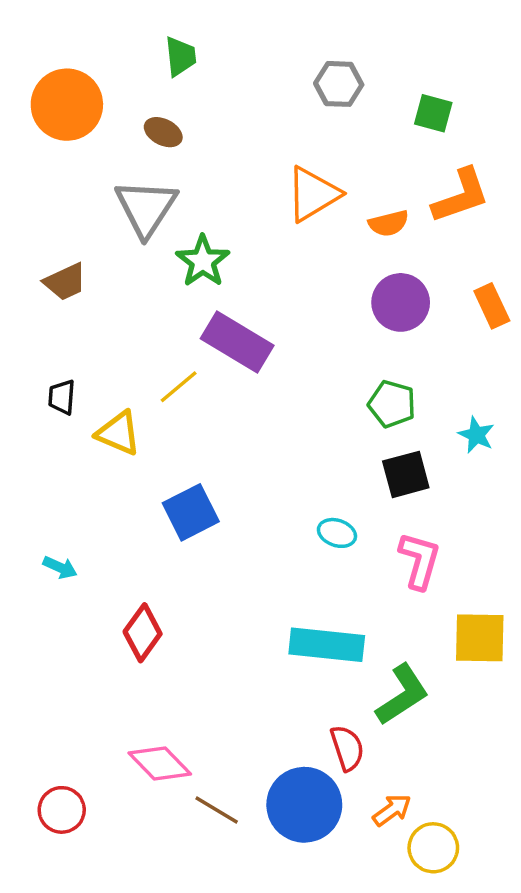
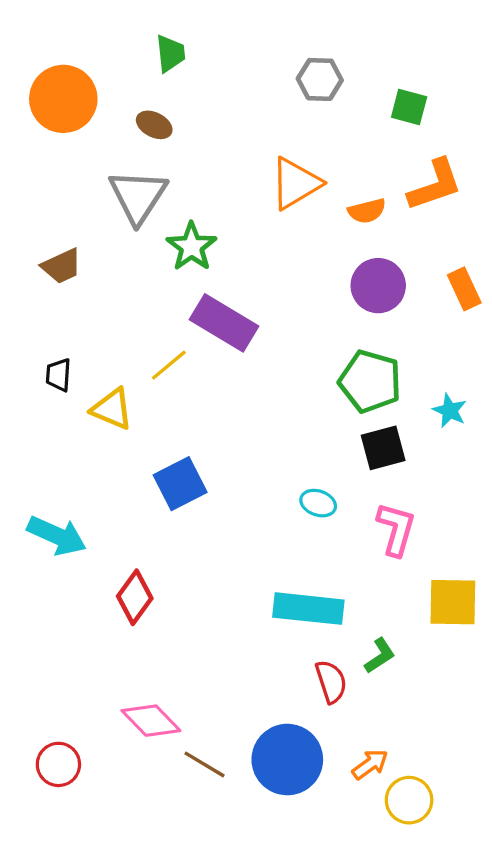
green pentagon: (392, 404) -> (370, 381), size x1.4
cyan arrow: (60, 567) -> (57, 536), size x1.8
green L-shape: (402, 695) -> (380, 656), size x0.6
red semicircle: (347, 748) -> (331, 682), moved

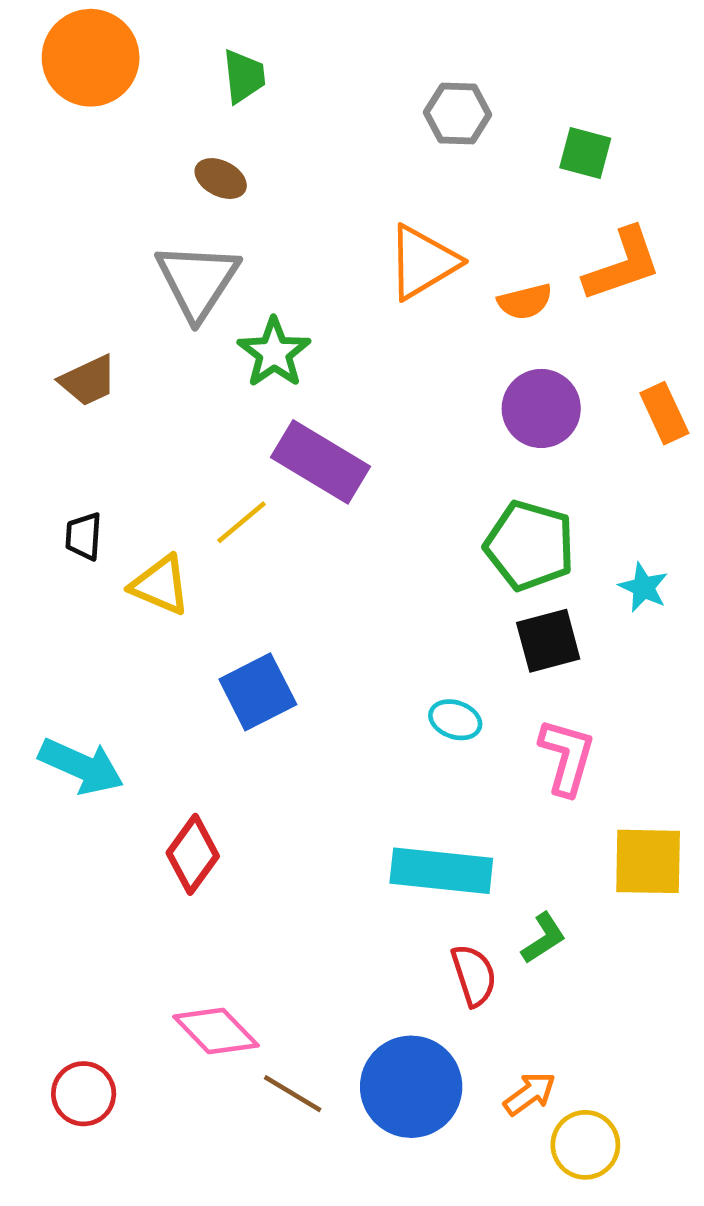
orange circle: (63, 99) -> (91, 58), moved

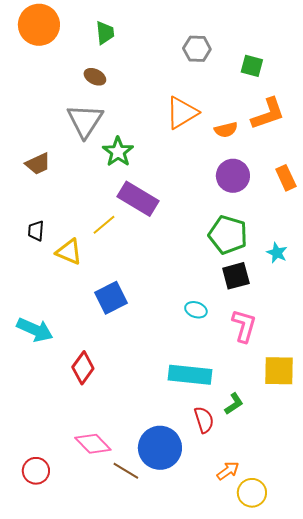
blue circle: (411, 1087) -> (160, 448), moved

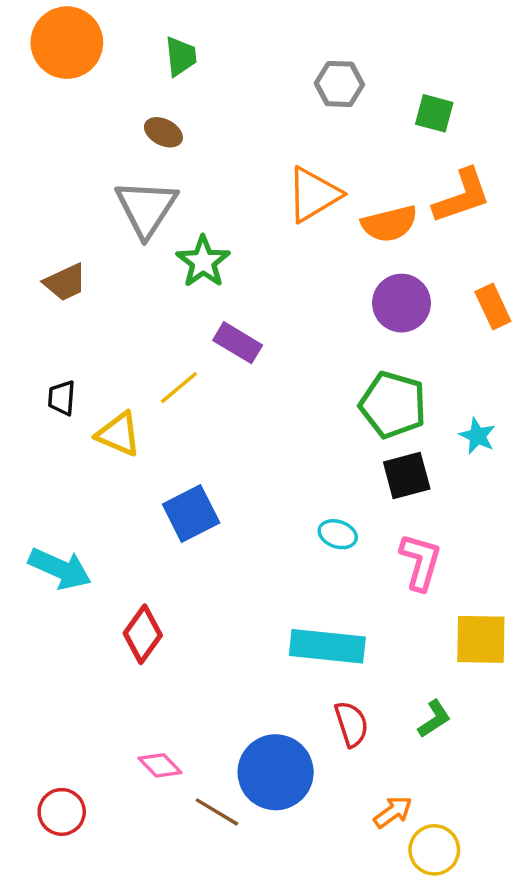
orange semicircle: (226, 130) -> (389, 224), size x1.4
purple rectangle: (138, 199) -> (238, 343), size x0.7
green L-shape: (234, 404) -> (434, 719), moved
pink diamond: (93, 444) -> (160, 765), size x0.7

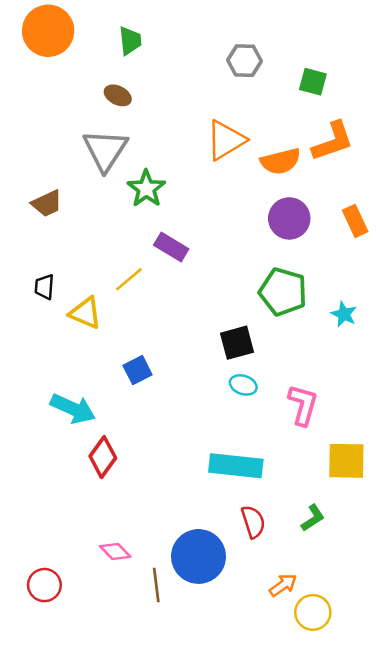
black square: (407, 476) -> (237, 343), moved
blue square: (191, 513) -> (138, 370), size x0.7
cyan arrow: (60, 569) -> (73, 409), moved
brown line: (217, 812) -> (156, 585), turned 52

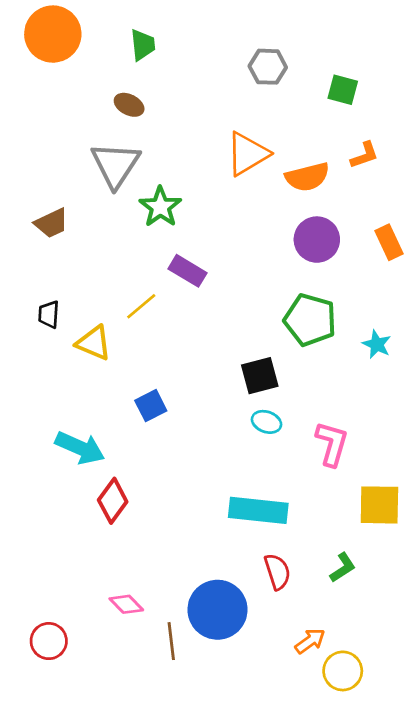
orange L-shape: (333, 141) -> (364, 155), size x0.6

